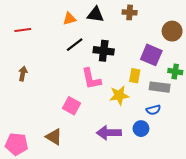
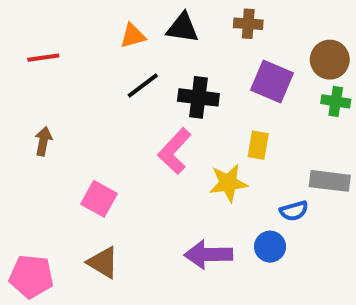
purple square: (151, 55) -> (272, 82), moved
green cross: (175, 72) -> (336, 101), moved
pink L-shape: (91, 79) -> (175, 151), turned 55
gray rectangle: (160, 87) -> (330, 181), moved
pink square: (72, 106) -> (99, 199), moved

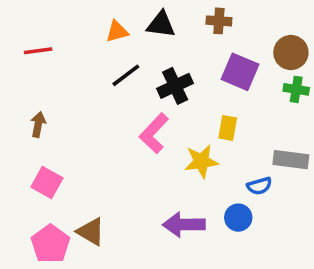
black cross: (198, 97) -> (175, 86), turned -32
pink square: (99, 199) -> (47, 182), moved
pink pentagon: (31, 276) -> (50, 244), moved, turned 30

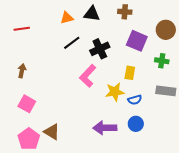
green cross: (296, 89) -> (162, 61), moved
blue semicircle: (259, 186) -> (135, 100), moved

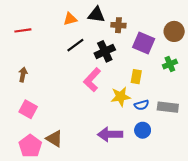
brown cross: (125, 12) -> (118, 25), moved
green cross: (162, 61) -> (170, 64), turned -32
gray rectangle: (166, 91) -> (168, 107), moved

